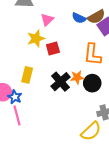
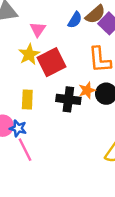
blue semicircle: (79, 18) -> (75, 20), turned -72
red square: (53, 49) -> (51, 62), size x1.6
black cross: (61, 82) -> (68, 99), turned -30

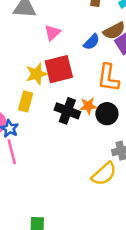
blue semicircle: (75, 20) -> (92, 42), moved
yellow star: (29, 54) -> (37, 74), moved

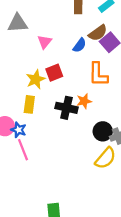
red square: (59, 69) -> (54, 73), size x0.7
black circle: (107, 114) -> (103, 131), moved

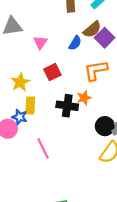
orange L-shape: (98, 74) -> (96, 70), turned 85
yellow star: (36, 79) -> (20, 82), moved
blue star: (18, 130) -> (20, 117), moved
pink line: (23, 150) -> (43, 148), moved

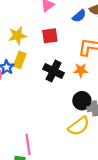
orange star: (84, 98) -> (81, 70), moved
pink line: (43, 148) -> (28, 144), moved

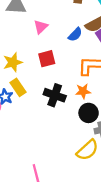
yellow rectangle: (20, 60) -> (18, 87), turned -49
black circle: (82, 101) -> (89, 113), moved

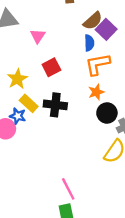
blue semicircle: (75, 34) -> (89, 43), moved, turned -32
black cross: (55, 95) -> (55, 105), moved

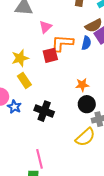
orange L-shape: (98, 64) -> (62, 43), moved
black cross: (55, 105) -> (44, 111), moved
blue star: (18, 116) -> (14, 107), moved

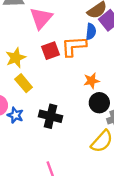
pink triangle: (45, 27) -> (41, 18), size x1.5
orange L-shape: (62, 43) -> (74, 46), moved

